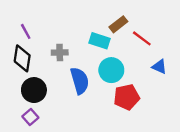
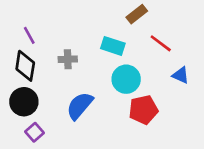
brown rectangle: (118, 24) -> (137, 14), moved
blue semicircle: (80, 81) -> (80, 106), moved, turned -124
black circle: (34, 90) -> (24, 102), moved

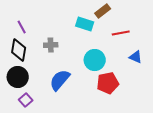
red line: (161, 43) -> (121, 33), turned -48
cyan rectangle: (113, 46) -> (85, 24), moved

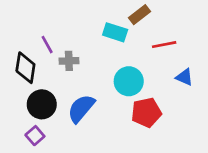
purple line: (22, 27) -> (47, 45), moved
black circle: (18, 77) -> (42, 104), moved

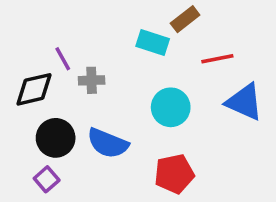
black diamond: (25, 68) -> (34, 89), turned 68
blue triangle: (184, 77) -> (244, 102), size x1.6
blue semicircle: (81, 108) -> (108, 143), turned -108
red pentagon: (146, 113) -> (174, 174), moved

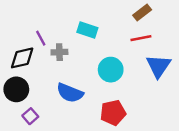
brown rectangle: (185, 19) -> (142, 12), moved
cyan rectangle: (153, 43) -> (87, 30), moved
blue triangle: (244, 102) -> (158, 66), turned 40
black circle: (56, 138) -> (16, 89), moved

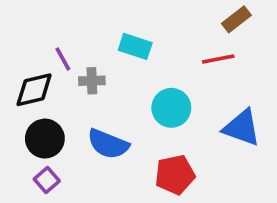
brown rectangle: (142, 12) -> (236, 19), moved
blue triangle: (158, 66) -> (242, 128), moved, turned -44
black circle: (16, 89) -> (45, 139), moved

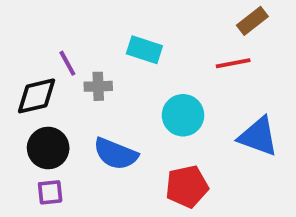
purple square: (47, 180) -> (50, 192), turned 35

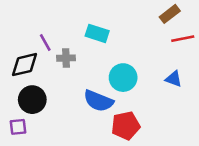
red line: (233, 63) -> (183, 39), moved
blue triangle: (258, 136) -> (174, 79), moved, size x0.6
blue semicircle: (116, 154) -> (98, 101), moved
purple square: (50, 192) -> (18, 127), moved

